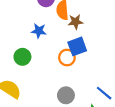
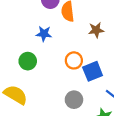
brown star: (76, 22) -> (96, 30), moved
blue square: (77, 46) -> (93, 71), moved

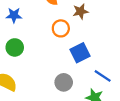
blue star: (44, 34) -> (14, 15), moved
orange circle: (74, 60) -> (61, 28), moved

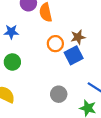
brown star: (80, 11) -> (78, 37), moved
blue square: (80, 53) -> (74, 55), moved

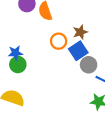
blue star: (11, 32) -> (15, 53), moved
gray circle: (59, 94) -> (89, 65), moved

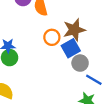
brown star: (80, 32) -> (74, 30), size x1.5

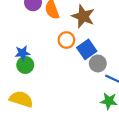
brown star: (74, 30) -> (83, 16), moved, turned -30

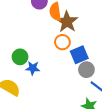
brown star: (83, 16) -> (67, 22), moved
blue star: (22, 53) -> (33, 68), moved

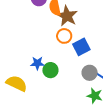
green circle: (20, 57) -> (50, 70), moved
gray circle: (86, 70) -> (90, 73), moved

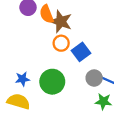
blue star: (37, 63) -> (22, 79), moved
green circle: (50, 70) -> (52, 82), size x1.5

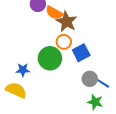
orange semicircle: (47, 14) -> (54, 13), turned -48
green circle: (52, 82) -> (50, 58), moved

